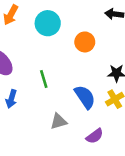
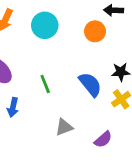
orange circle: (85, 42) -> (95, 31), moved
blue semicircle: (85, 97) -> (90, 84), moved

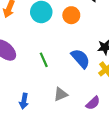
orange circle: (95, 31) -> (71, 15), moved
blue arrow: (13, 107) -> (24, 101), moved

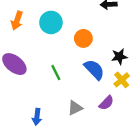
orange circle: (71, 15) -> (83, 38), moved
purple semicircle: (93, 103) -> (106, 103), moved

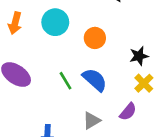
blue semicircle: (94, 69) -> (95, 80), moved

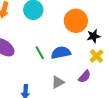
orange circle: (95, 38) -> (76, 21), moved, size x1.5
blue semicircle: (95, 80) -> (61, 53), turned -54

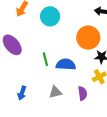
purple semicircle: (85, 76) -> (83, 93), turned -64

